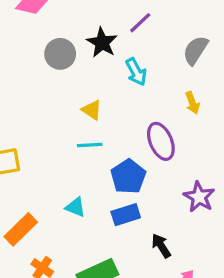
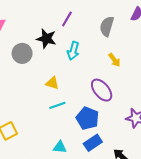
cyan arrow: (136, 72) -> (73, 51), turned 60

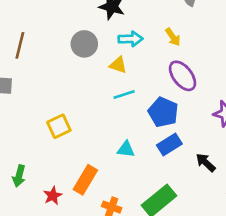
cyan arrow: (73, 51) -> (130, 39), moved, turned -108
gray circle: (22, 53) -> (84, 44), moved
yellow arrow: (114, 60) -> (173, 37), moved

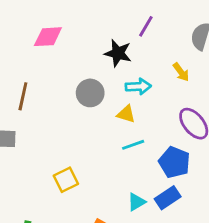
yellow arrow: (173, 37) -> (181, 72), moved
blue rectangle: (169, 145) -> (168, 198), moved
cyan triangle: (126, 149) -> (137, 202), turned -36

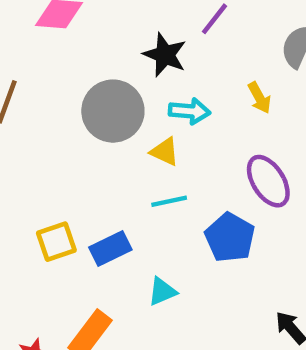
gray circle: (90, 93) -> (113, 111), size x1.4
blue rectangle: (168, 198) -> (110, 248), moved

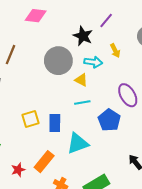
yellow arrow: (259, 98) -> (115, 51), moved
blue rectangle: (110, 248) -> (55, 123), turned -66
cyan triangle: (162, 291) -> (78, 143), size x1.6

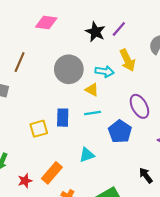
black star: (83, 36) -> (95, 32), moved
yellow arrow: (115, 51) -> (127, 60), size x1.5
blue rectangle: (55, 123) -> (63, 118), moved
cyan triangle: (78, 143) -> (87, 155), size x0.7

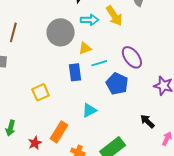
cyan arrow: (105, 71) -> (90, 20), moved
yellow triangle: (92, 90) -> (85, 48), turned -40
cyan line: (93, 113) -> (99, 63), moved
blue rectangle: (63, 118) -> (75, 72), moved

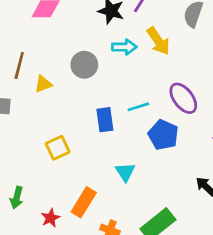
gray circle: (61, 32) -> (84, 65), size x0.7
yellow triangle: (85, 48) -> (43, 84), moved
cyan triangle: (89, 110) -> (125, 172), turned -35

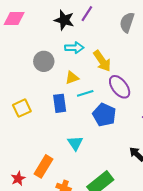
yellow arrow: (158, 41) -> (102, 61), moved
yellow triangle: (43, 84) -> (72, 78), moved
yellow square: (58, 148) -> (22, 108), moved

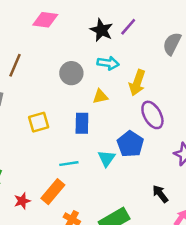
yellow arrow: (102, 61) -> (137, 83), turned 45
cyan line: (85, 93) -> (69, 164), moved
cyan triangle: (75, 143) -> (107, 158), moved

